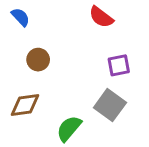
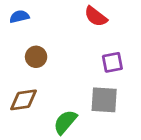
blue semicircle: (21, 17) -> (19, 17), turned -60
gray square: (110, 105) -> (104, 100), turned -32

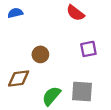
brown circle: (36, 57) -> (40, 54), moved
gray square: (104, 100) -> (82, 92), moved

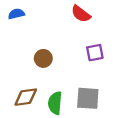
brown diamond: (19, 78) -> (26, 97), moved
green semicircle: (51, 96) -> (55, 103), turned -35

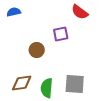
red semicircle: (81, 14) -> (80, 12), moved
purple square: (95, 53) -> (61, 34), moved

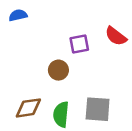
red semicircle: (80, 12) -> (116, 36), moved
brown circle: (37, 50) -> (58, 70), moved

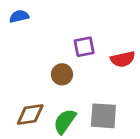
red semicircle: (116, 36) -> (123, 59), moved, turned -50
green semicircle: (61, 114) -> (65, 121), turned 30

